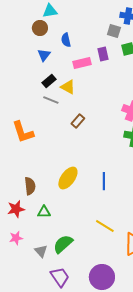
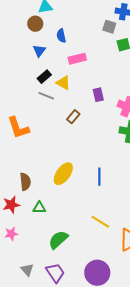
purple rectangle: (103, 54) -> (98, 95), moved
gray triangle: (41, 251) -> (27, 270), moved

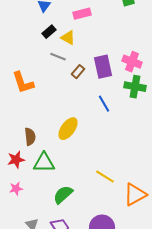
purple rectangle: (98, 95) -> (103, 67), moved, size x1.6
gray line: (46, 96) -> (58, 57), moved
blue line: (99, 177) -> (104, 104), moved, turned -30
green triangle: (39, 208) -> (44, 163), size x1.6

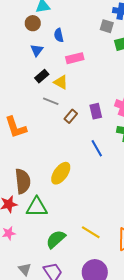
purple rectangle: (103, 67) -> (96, 111), size x0.7
brown semicircle: (30, 137) -> (23, 181), size x1.4
yellow line: (105, 177) -> (91, 232), moved

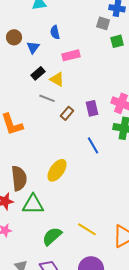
brown circle: (33, 23) -> (14, 37), moved

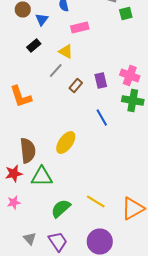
black rectangle: (38, 73) -> (34, 46), moved
gray line: (47, 98) -> (56, 70), turned -70

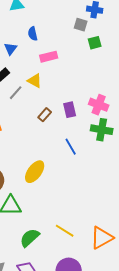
gray line: (56, 70) -> (16, 93), moved

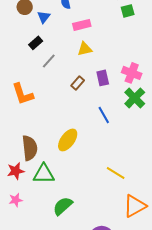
yellow triangle: (35, 81) -> (85, 49), moved, turned -42
green cross: (102, 130) -> (135, 98), turned 35
yellow line: (65, 231) -> (116, 173), moved

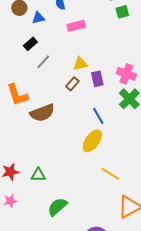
blue triangle: (44, 17) -> (38, 18), turned 40
yellow triangle: (85, 49) -> (80, 64), moved
yellow ellipse: (68, 140) -> (92, 141), moved
brown semicircle: (30, 148) -> (42, 113), moved, turned 75
green triangle: (44, 174) -> (38, 175), size x0.7

